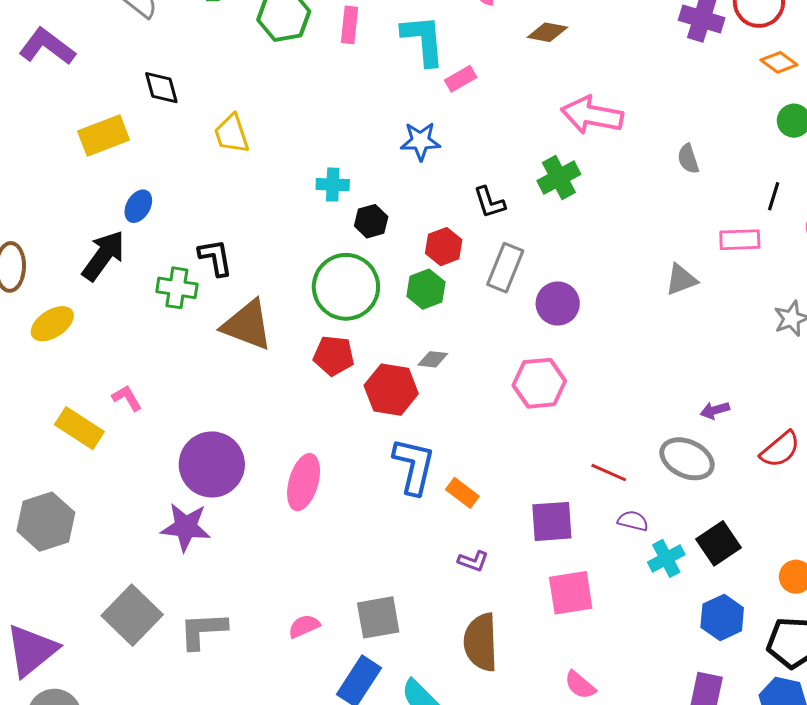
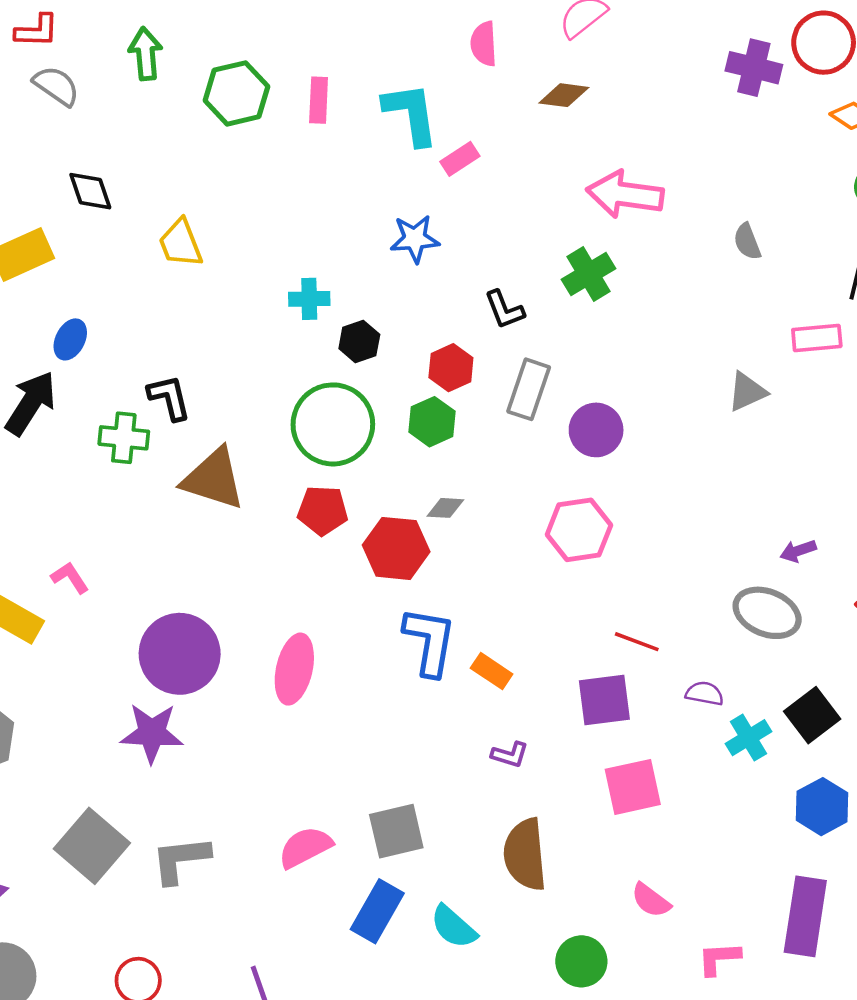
red line: (609, 472) -> (637, 642), moved
pink semicircle: (304, 626) -> (305, 847), size x1.4

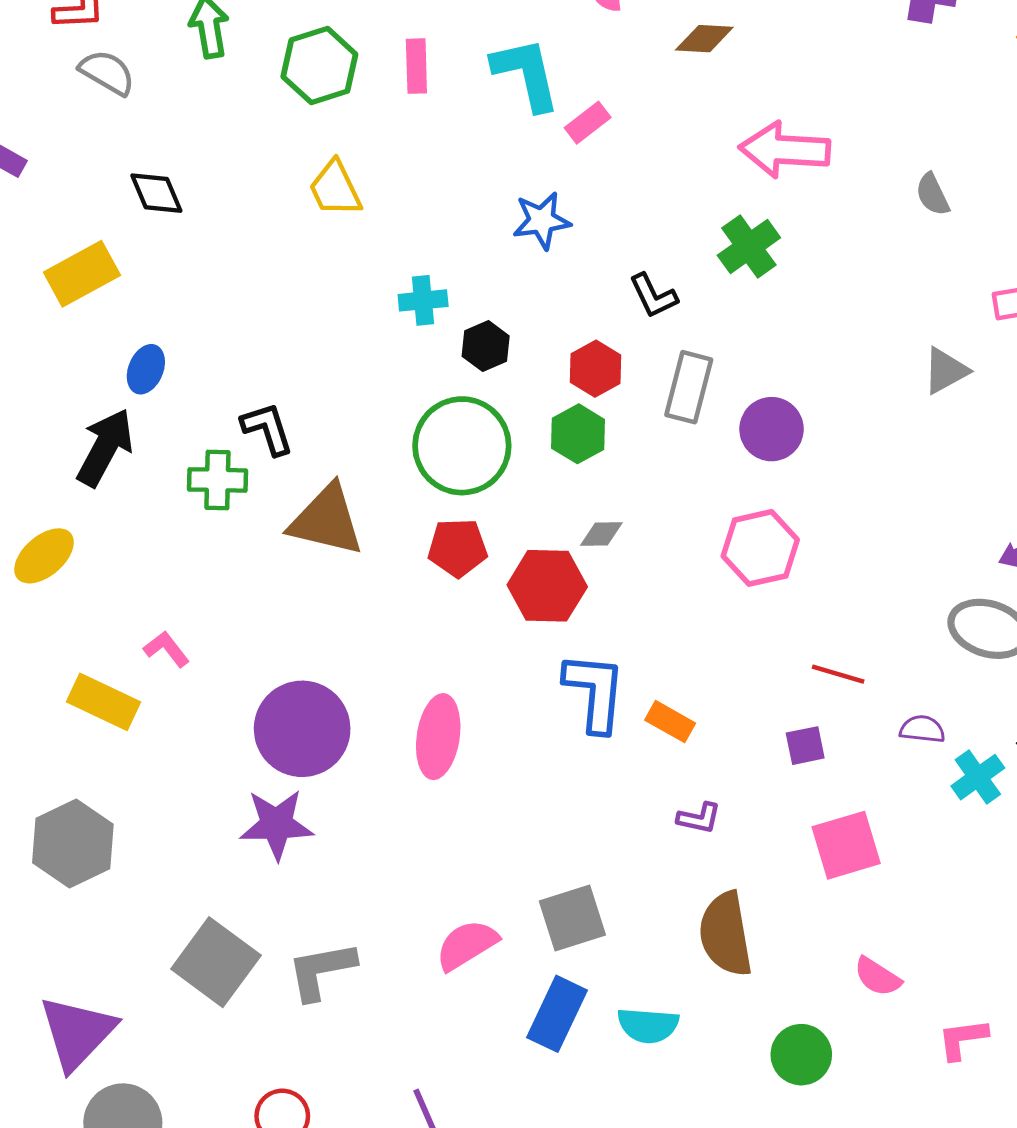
yellow trapezoid: (180, 243) -> (335, 189), moved
purple square: (604, 700) -> (805, 746), size x0.6
cyan semicircle: (454, 927) -> (648, 1025), turned -33

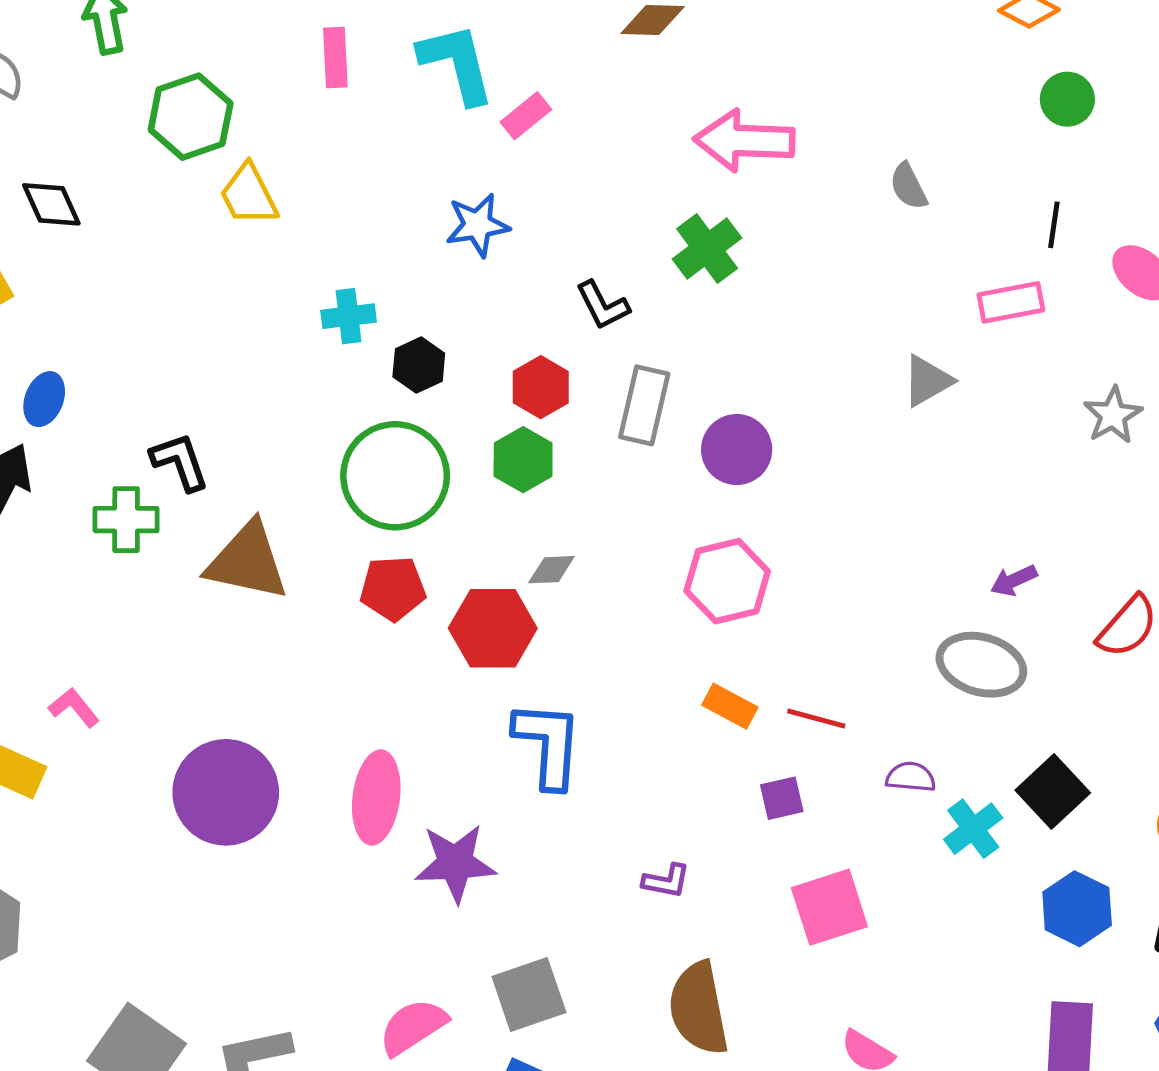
green hexagon: (319, 65) -> (191, 117), moved
orange rectangle: (670, 722) -> (730, 706), moved
purple star: (276, 824) -> (455, 863), moved

